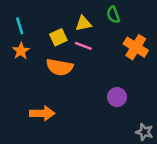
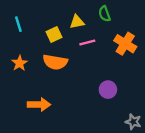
pink line: (83, 46) -> (87, 42), moved, turned -35
orange star: (21, 51) -> (20, 63), moved

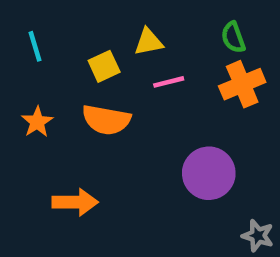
green semicircle: (105, 14) -> (233, 37), moved
orange cross: (125, 44) -> (242, 84), turned 35
purple circle: (108, 90) -> (209, 173), size x1.5

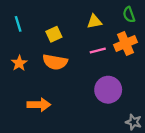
green semicircle: (233, 37) -> (129, 15), moved
yellow triangle: (149, 42) -> (94, 22), moved
pink line: (169, 82) -> (98, 50), moved

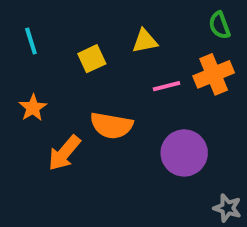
yellow triangle: (94, 22) -> (145, 41), moved
orange semicircle: (55, 62) -> (111, 125), moved
orange arrow: (39, 105) -> (64, 153), moved, turned 130

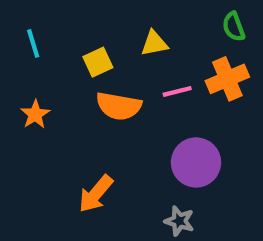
orange semicircle: (111, 125) -> (119, 106), moved
orange arrow: (64, 153) -> (96, 194), moved
gray star: (227, 208) -> (179, 221), moved

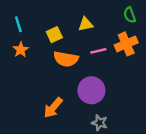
orange star: (35, 114) -> (21, 50), moved
purple circle: (196, 162) -> (91, 90), moved

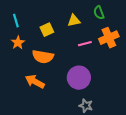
green semicircle: (130, 15) -> (99, 13), moved
orange semicircle: (66, 59) -> (43, 57), moved
orange arrow: (53, 108) -> (35, 82), moved, turned 78

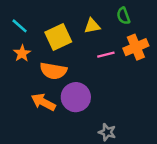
cyan line: (16, 21) -> (20, 26), turned -32
yellow square: (47, 30) -> (58, 37), size x1.5
purple circle: (79, 78) -> (76, 97), moved

